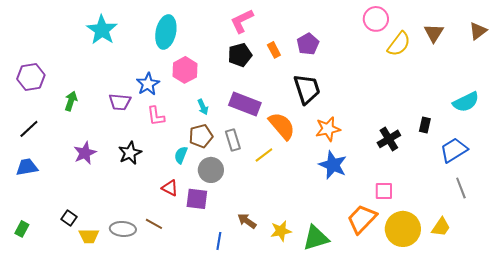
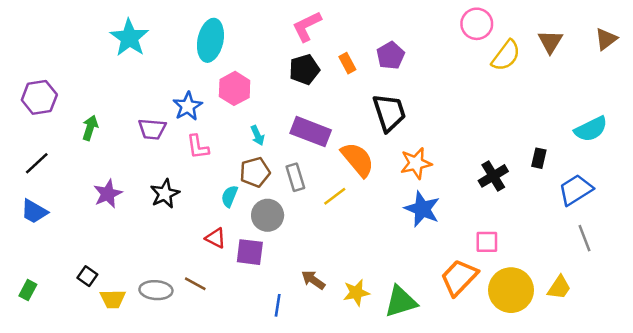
blue trapezoid: (27, 167) -> (34, 211), turned -140

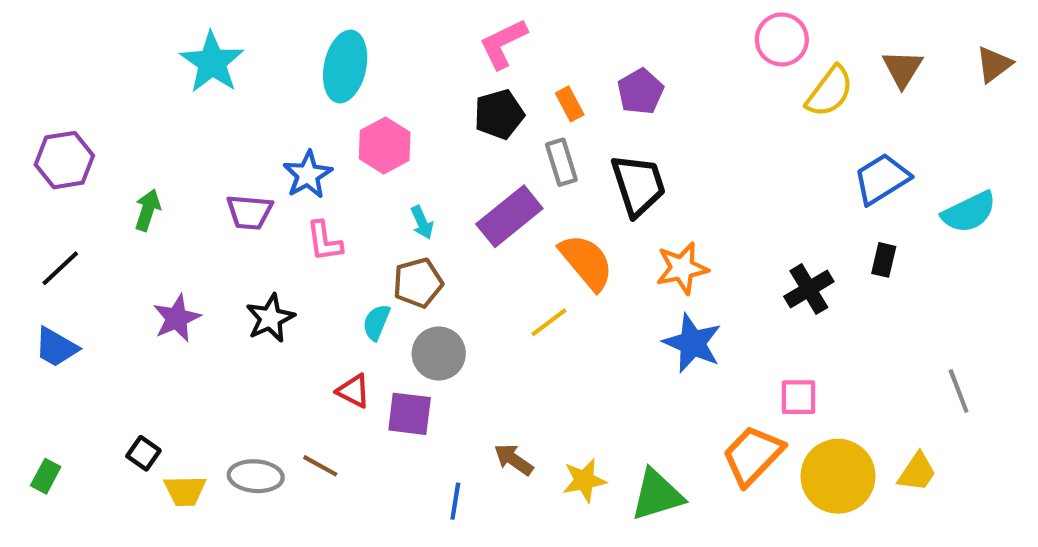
purple rectangle: (311, 132) -> (509, 216), turned -60
gray rectangle: (295, 177) -> (561, 162), moved
blue trapezoid: (576, 190) -> (882, 179), moved

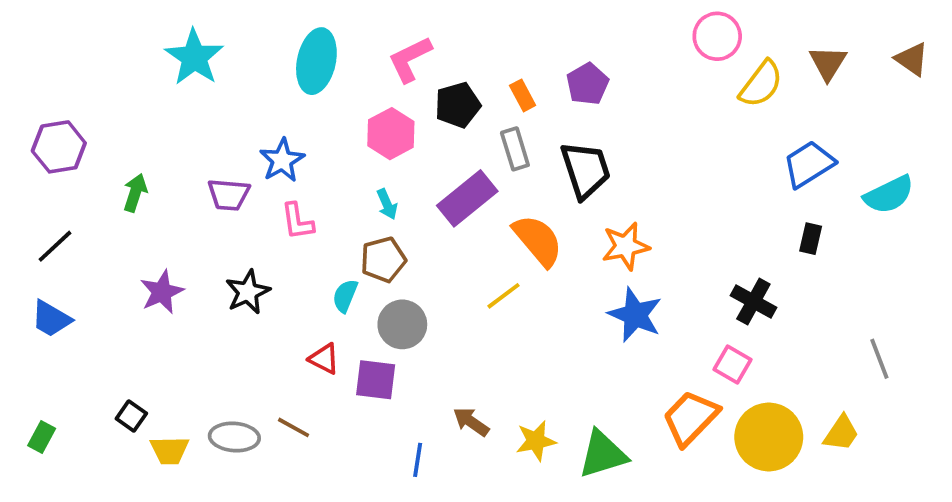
pink L-shape: (503, 44) -> (410, 59), moved
brown triangle: (994, 64) -> (912, 59), turned -48
pink hexagon: (385, 146) -> (391, 134), moved
black cross: (809, 289) -> (753, 302), moved, turned -30
pink square: (798, 397) -> (732, 364), turned 30

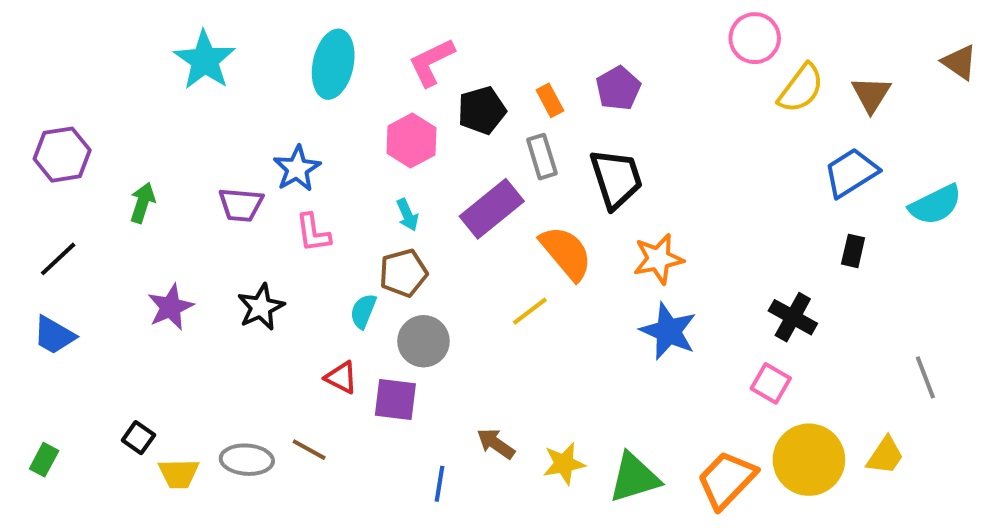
brown triangle: (828, 63) -> (871, 94), moved
orange trapezoid: (690, 418) -> (727, 480), moved

